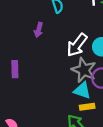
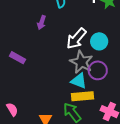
purple rectangle: (15, 69) -> (18, 58), turned -63
yellow rectangle: (87, 107) -> (83, 96), size x1.5

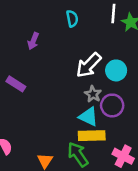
purple arrow: (42, 23) -> (33, 41), moved
gray star: (81, 62) -> (93, 94), size x0.6

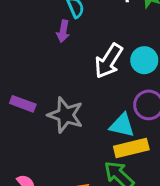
purple arrow: (33, 41) -> (63, 31), moved
gray star: (93, 94) -> (65, 115), moved, size x1.6

